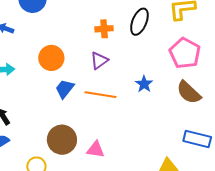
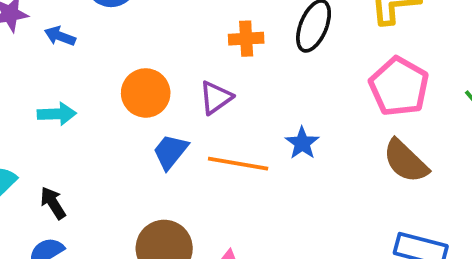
purple triangle: (99, 61) -> (216, 98), moved
blue star: (144, 84) -> (302, 143), moved

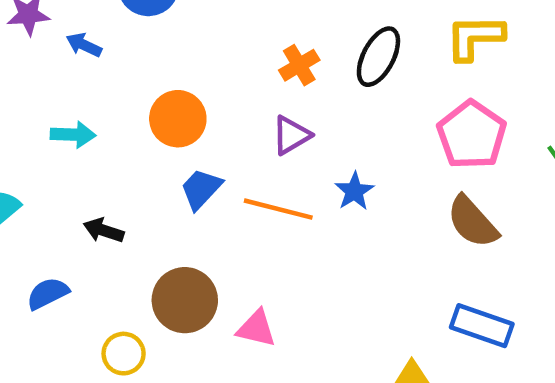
orange cross: (246, 39) -> (299, 65), turned -32
purple triangle: (216, 98) -> (291, 135), moved
black arrow: (53, 203) -> (104, 230), moved, turned -44

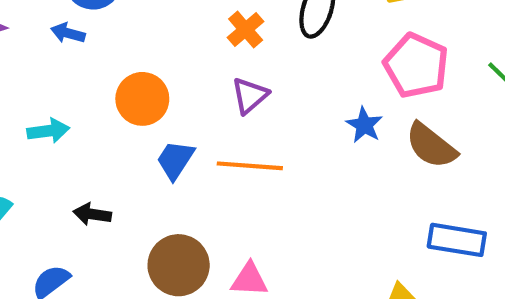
blue arrow: (84, 45) -> (68, 33), moved
blue star: (354, 191) -> (364, 125), moved

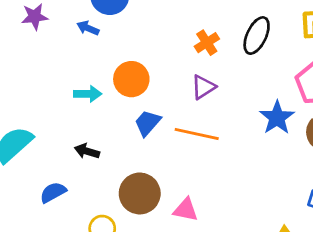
blue star: (364, 125) -> (277, 118), size x1.4
cyan arrow: (48, 131) -> (88, 94), moved

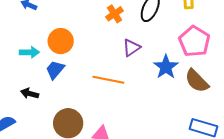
purple triangle: (203, 87) -> (131, 48), moved
blue trapezoid: (148, 123) -> (55, 70), moved

